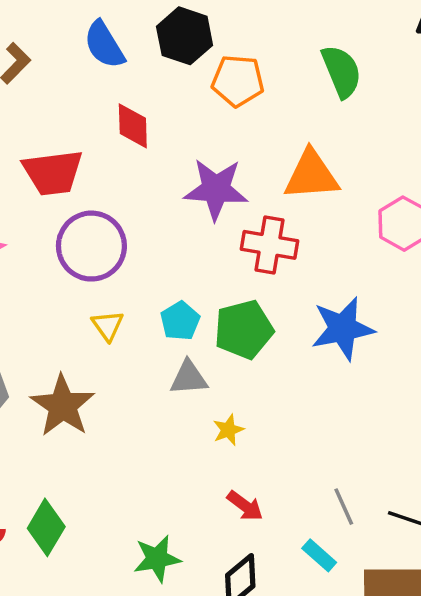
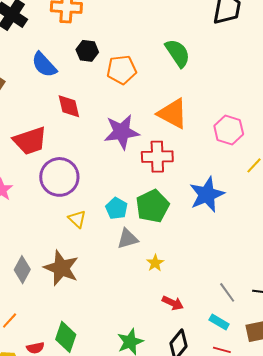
black hexagon: (185, 36) -> (87, 51), size x0.7
orange triangle: (311, 175) -> (173, 114), turned 44

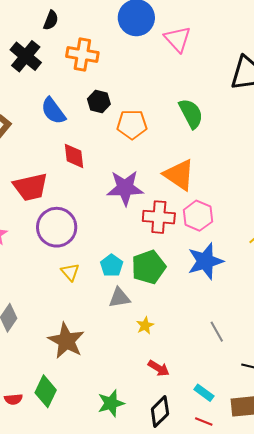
pink hexagon: (229, 130) -> (198, 216), moved
brown star: (61, 268) -> (66, 341), moved
gray line: (227, 292) -> (217, 332), moved

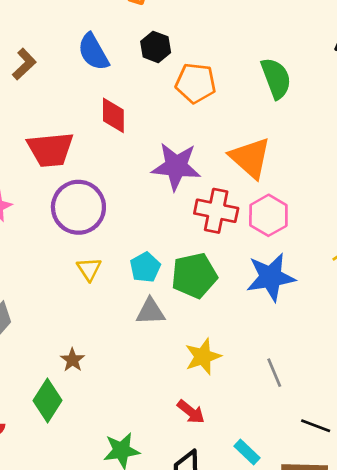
yellow star: (145, 326) -> (203, 357), moved, size x1.5
brown star: (66, 341) -> (72, 360), size x0.5
green diamond: (46, 391) -> (48, 400), moved

